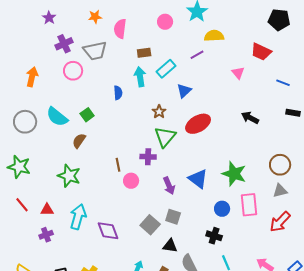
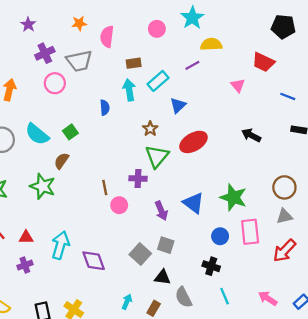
green star: (69, 176) -> (43, 186), moved

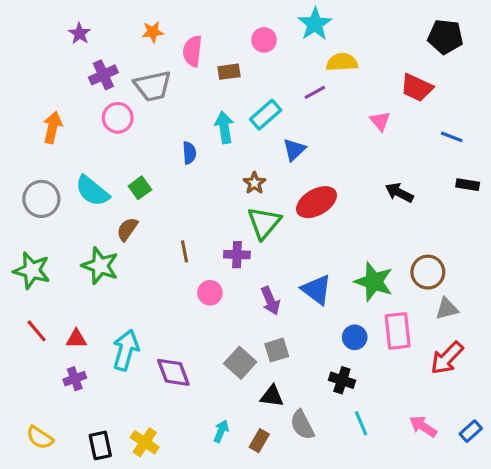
brown rectangle: (134, 63) -> (229, 72), moved
brown line: (105, 187) -> (185, 251), moved
brown circle: (284, 187) -> (428, 272), moved
gray square: (166, 245) -> (277, 350), turned -35

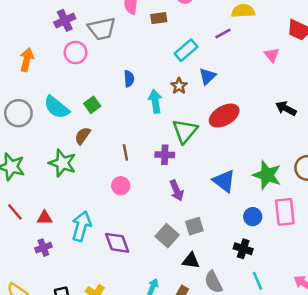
cyan arrow: (224, 127) -> (155, 101), moved
brown star: (254, 183) -> (179, 86), moved
pink circle: (210, 293) -> (121, 186), moved
purple arrow: (270, 301) -> (177, 190), moved

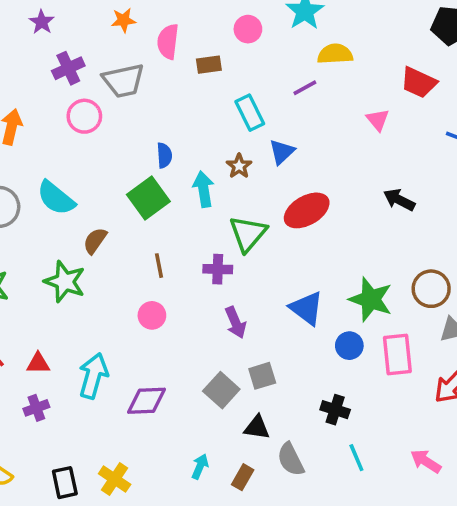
cyan rectangle: (186, 50) -> (250, 113), turned -75
green square: (92, 105) -> (148, 198), moved, size x1.6
blue circle: (253, 217) -> (349, 346), moved
purple diamond: (117, 243) -> (147, 401), turned -72

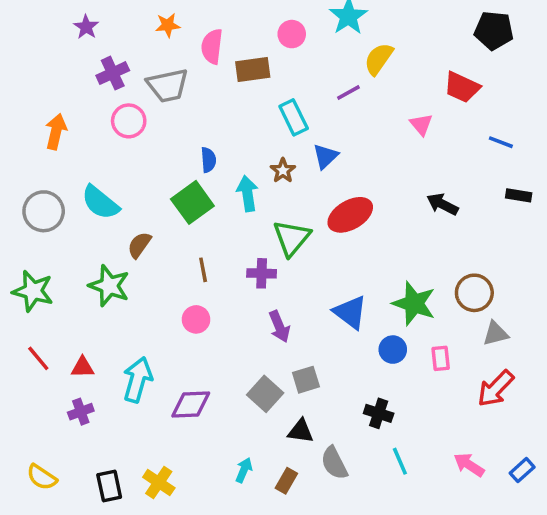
yellow semicircle: (335, 54) -> (379, 59), turned -52
brown rectangle: (209, 65) -> (253, 69), size x1.4
pink rectangle: (397, 355) -> (441, 358), size x0.6

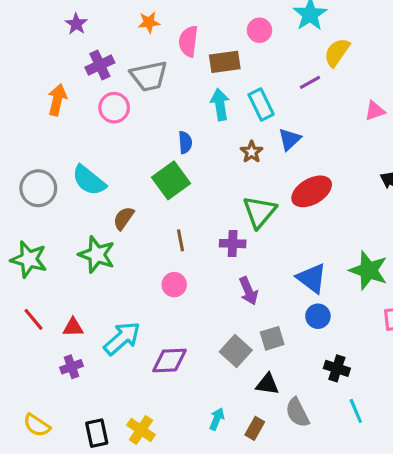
pink triangle: (421, 124) -> (375, 111), turned 50
orange arrow: (56, 132) -> (57, 100), moved
cyan arrow: (247, 194) -> (220, 104), moved
blue circle: (393, 350) -> (318, 316), moved
cyan arrow: (138, 380) -> (122, 338), turned 33

